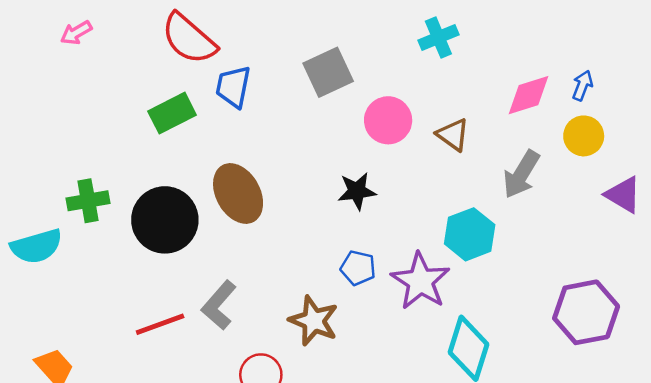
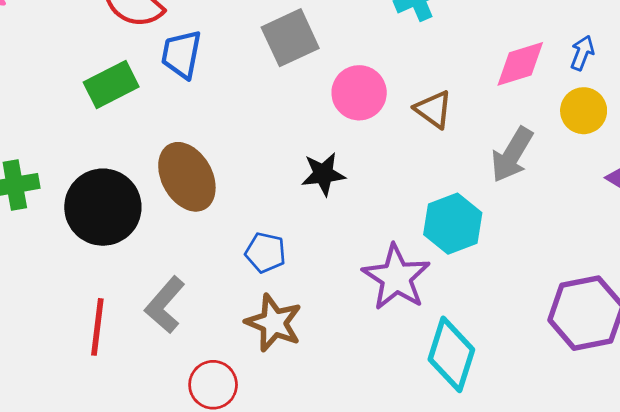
blue pentagon: (358, 268) -> (265, 253), moved
red line: (160, 324) -> (97, 327), turned -63

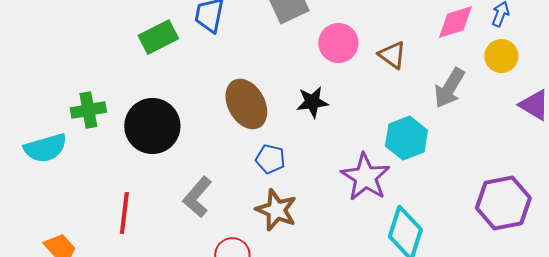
brown ellipse: (187, 177) -> (246, 104), moved
red line: (97, 327) -> (124, 213), moved

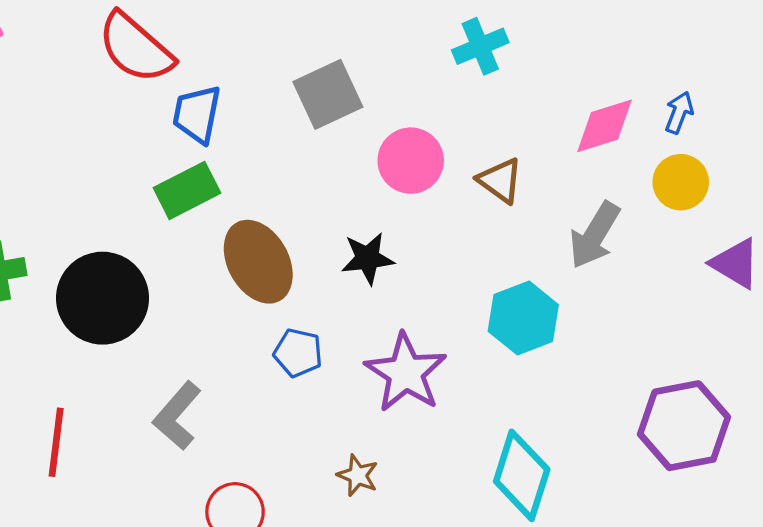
green rectangle: (158, 37) -> (187, 190), moved
purple star: (365, 177) -> (406, 373), moved
brown star: (276, 210) -> (358, 475), moved, size x0.6

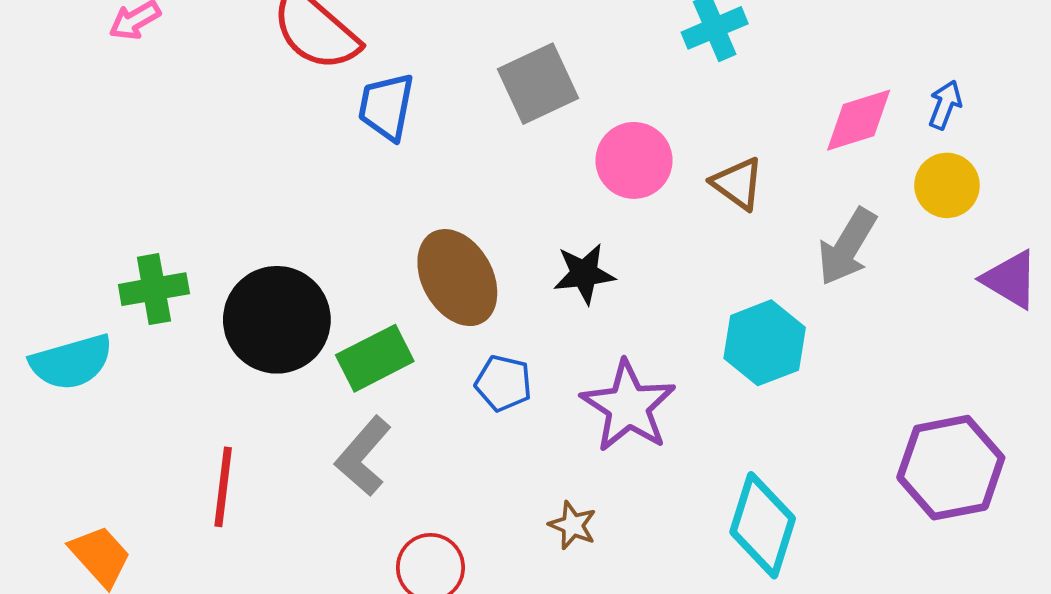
green rectangle: (187, 190) -> (375, 358), moved

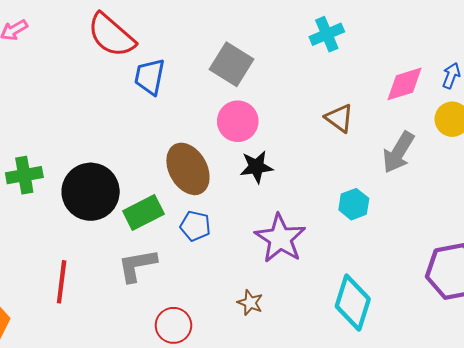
gray square: (538, 84) -> (232, 64), turned -33
pink circle: (634, 160) -> (238, 121), moved
cyan hexagon: (765, 343) -> (354, 204), size x0.7
blue pentagon: (503, 383) -> (195, 226), moved
gray L-shape: (363, 456) -> (137, 265), turned 39

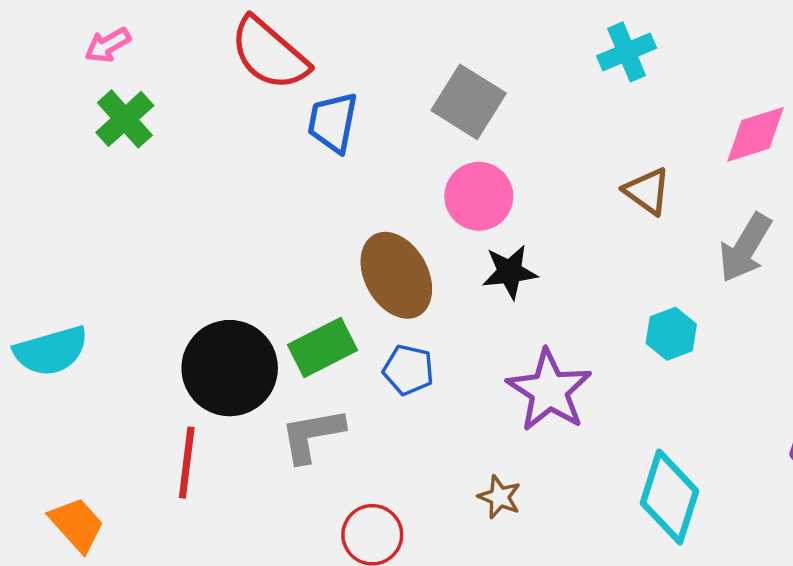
green cross: (24, 175) -> (125, 119), moved, turned -32
black circle: (91, 192) -> (230, 368), moved

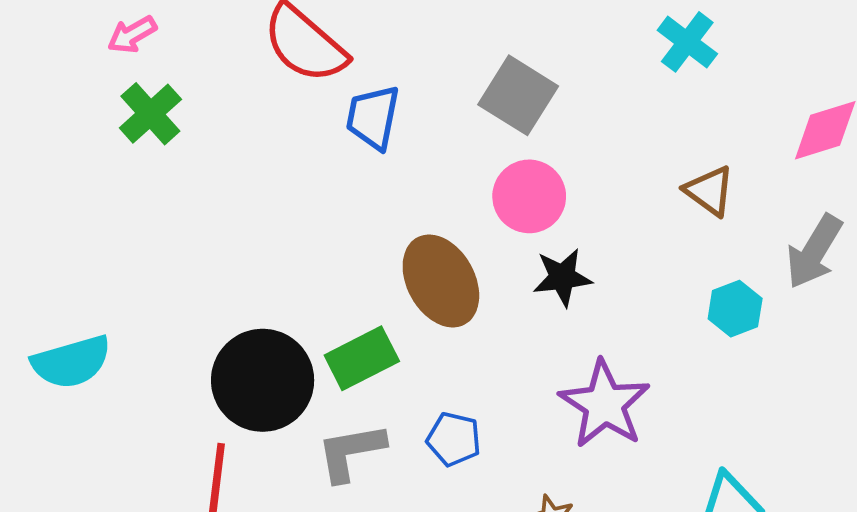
cyan cross: (627, 52) -> (687, 42), turned -30
cyan hexagon: (671, 334) -> (735, 309), moved
blue pentagon: (408, 370) -> (454, 439), moved

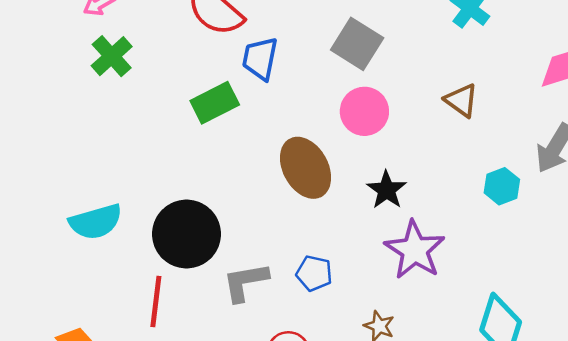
brown triangle: (709, 191) -> (461, 100), moved
black star: (562, 277) -> (387, 190), moved, turned -30
green rectangle: (362, 358) -> (215, 103), moved
cyan semicircle: (71, 362) -> (96, 222), moved

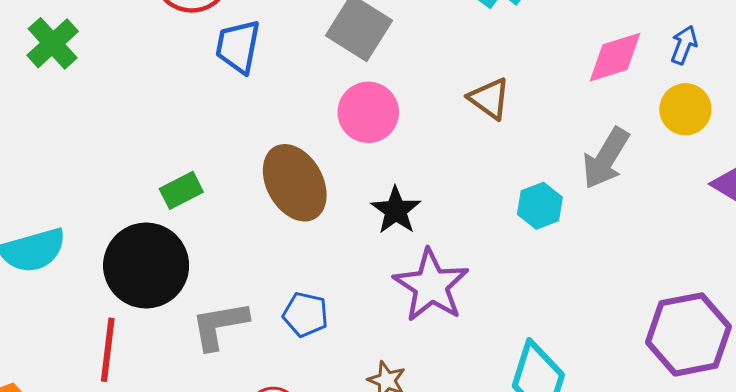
green rectangle: (215, 103) -> (181, 190), moved, size x0.7

